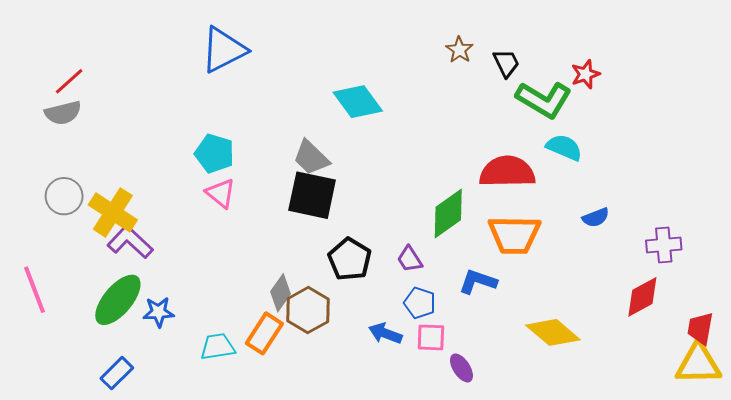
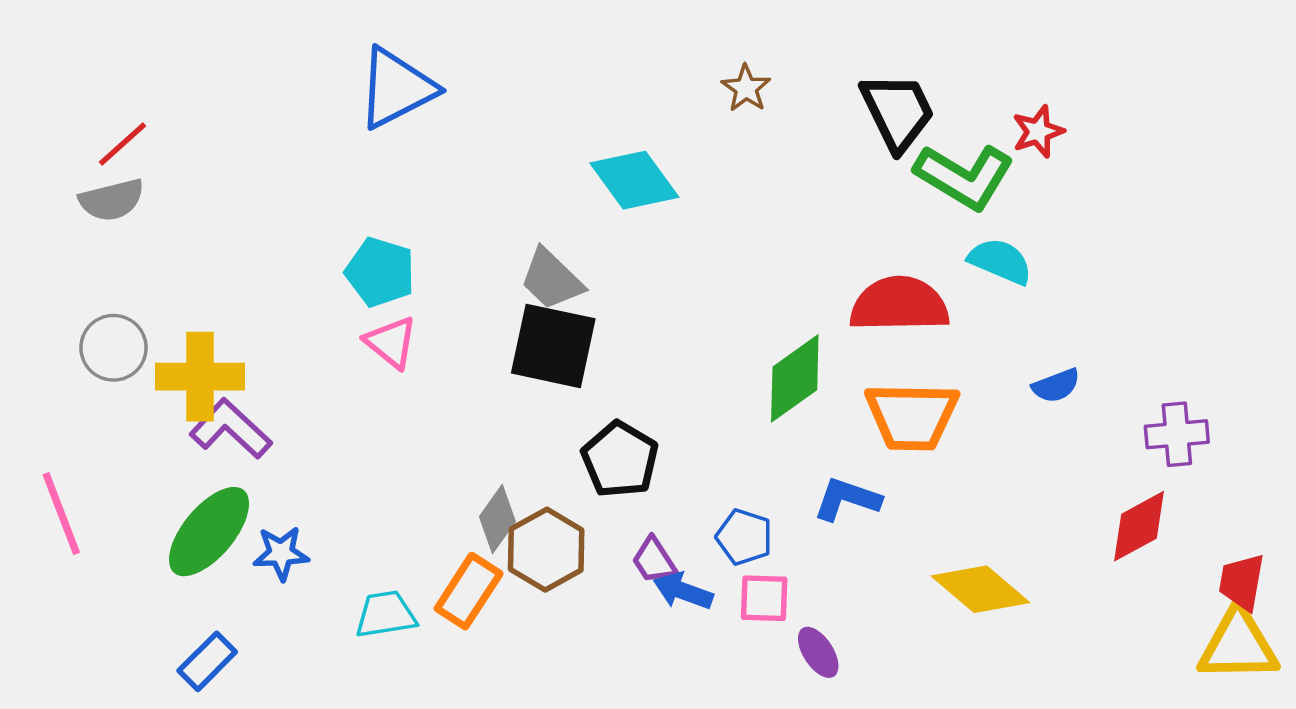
brown star: (459, 50) -> (746, 88), moved
black trapezoid: (506, 63) -> (897, 112), size x1.6
yellow cross: (113, 212) -> (200, 377), turned -33
purple trapezoid: (410, 259) -> (654, 560), moved

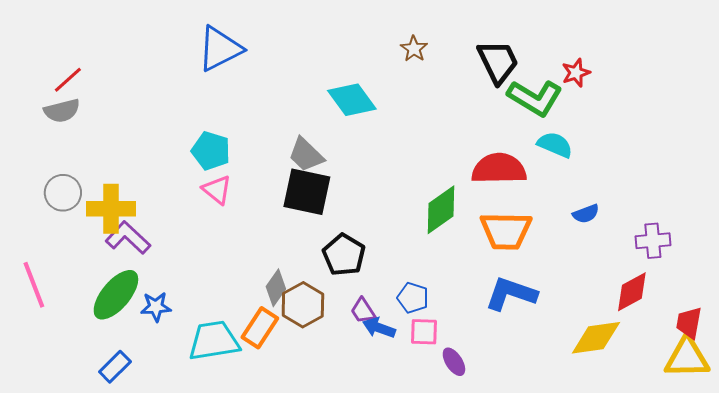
blue L-shape: (847, 499) -> (511, 294), moved, size x1.4
yellow diamond: (980, 589) -> (596, 338), moved, turned -48
cyan trapezoid: (386, 614) -> (214, 341), size x1.5

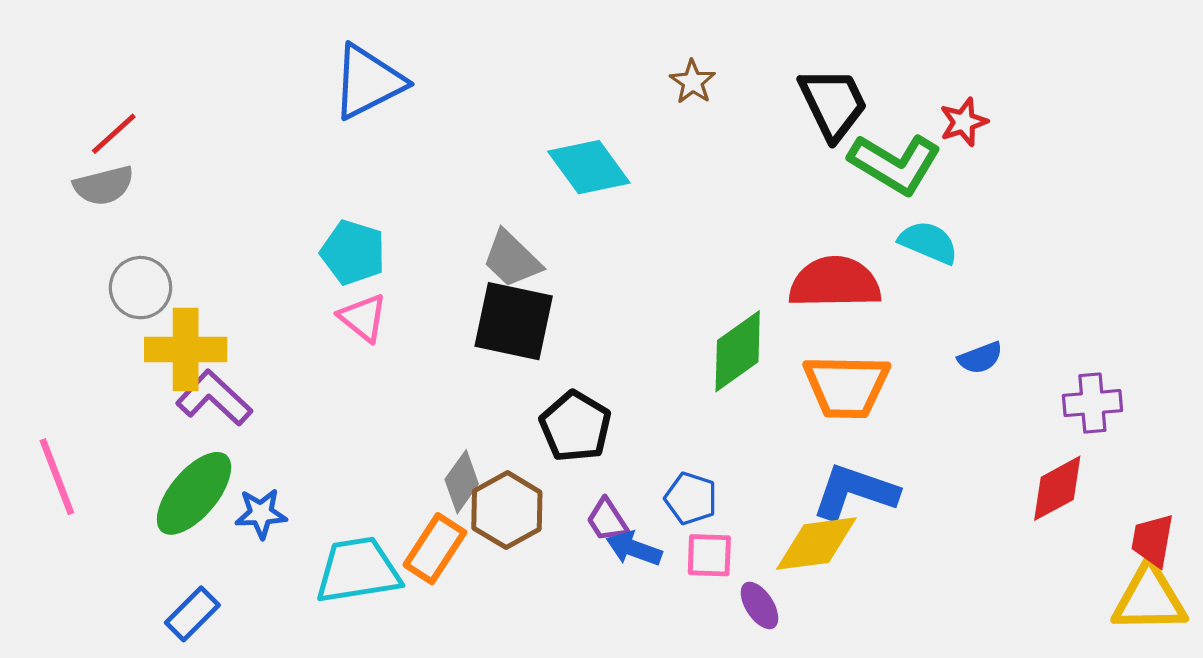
gray circle: (63, 193) -> (140, 288), moved
yellow diamond: (596, 338) -> (816, 544), moved

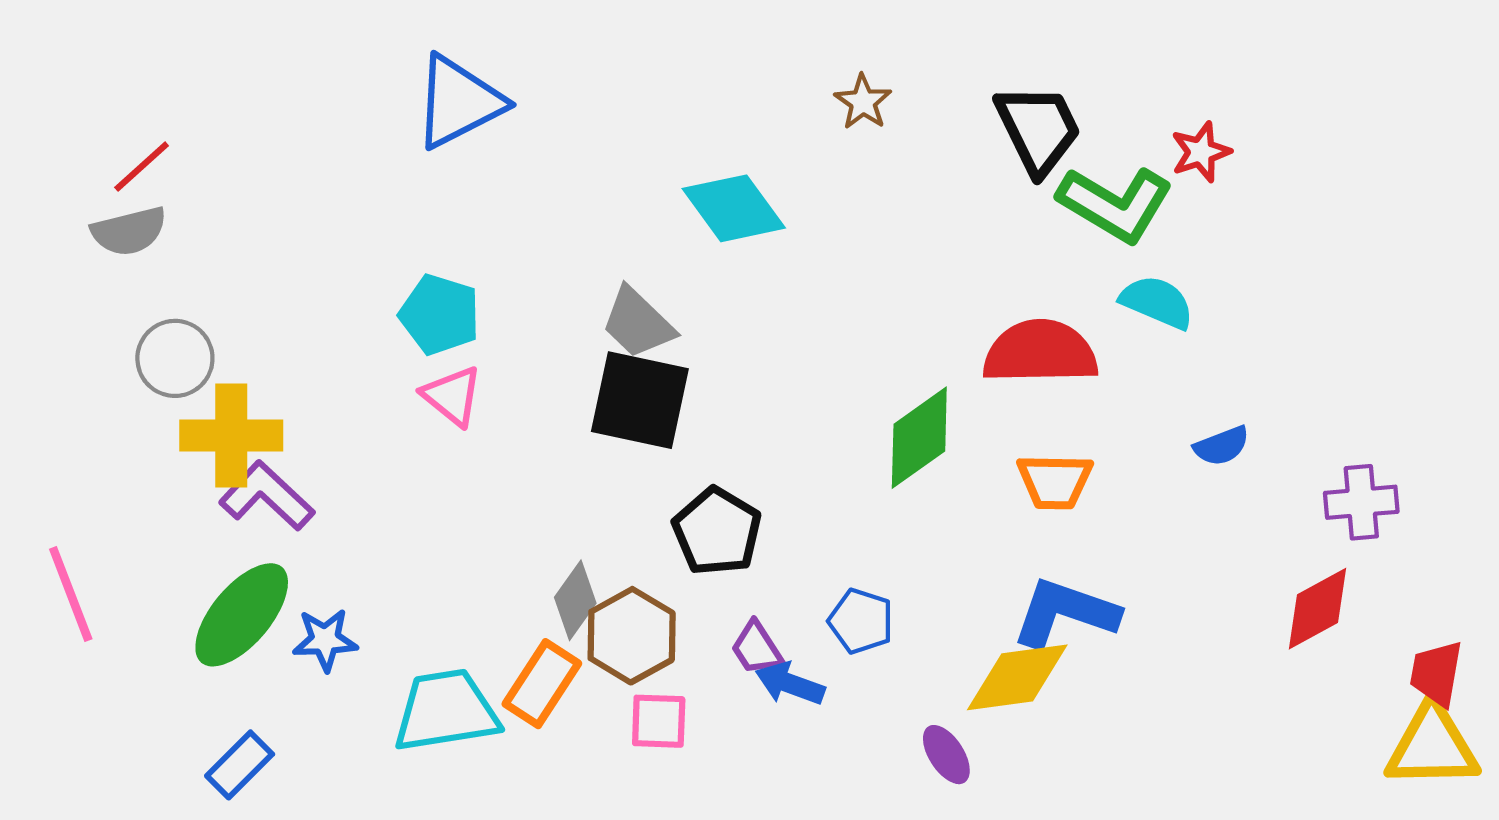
orange trapezoid: (846, 386) -> (1055, 481), size x0.7
pink square: (709, 555) -> (659, 721), moved

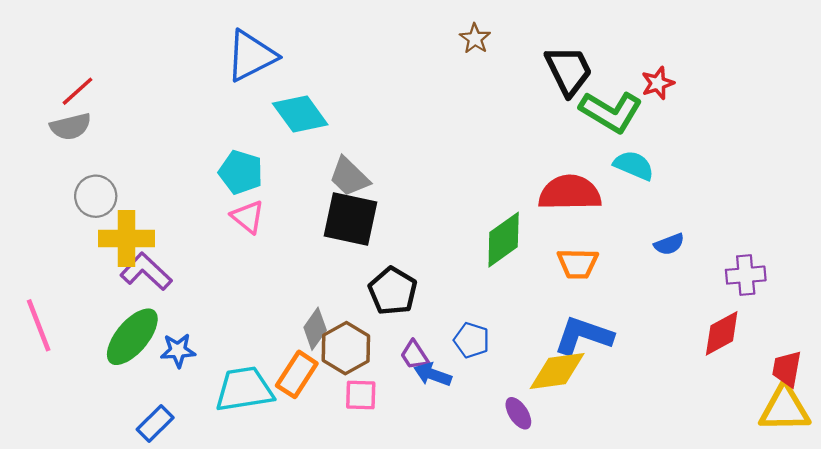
brown star: (863, 102) -> (475, 39), moved
cyan diamond: (734, 208) -> (300, 114), moved
blue rectangle: (240, 765) -> (155, 424), moved

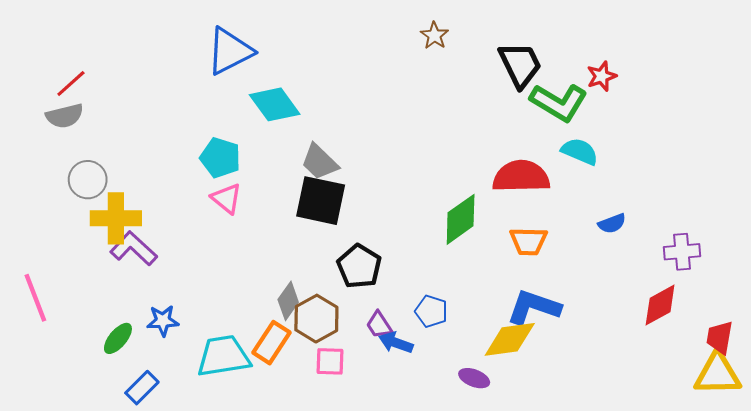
green ellipse: (132, 337) -> (118, 338), moved, size x0.6
purple ellipse: (518, 413) -> (474, 378), turned -36

